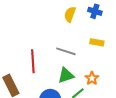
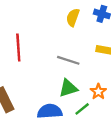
red line: (33, 61) -> (18, 48), moved

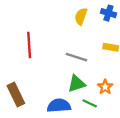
green line: (82, 109) -> (90, 103), turned 64

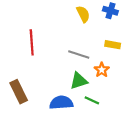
yellow semicircle: (81, 16) -> (83, 14), turned 133
orange star: (105, 87) -> (102, 70), moved

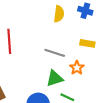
yellow semicircle: (83, 14) -> (59, 14), turned 35

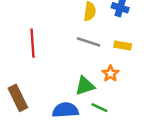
gray line: (55, 53) -> (89, 42), moved

